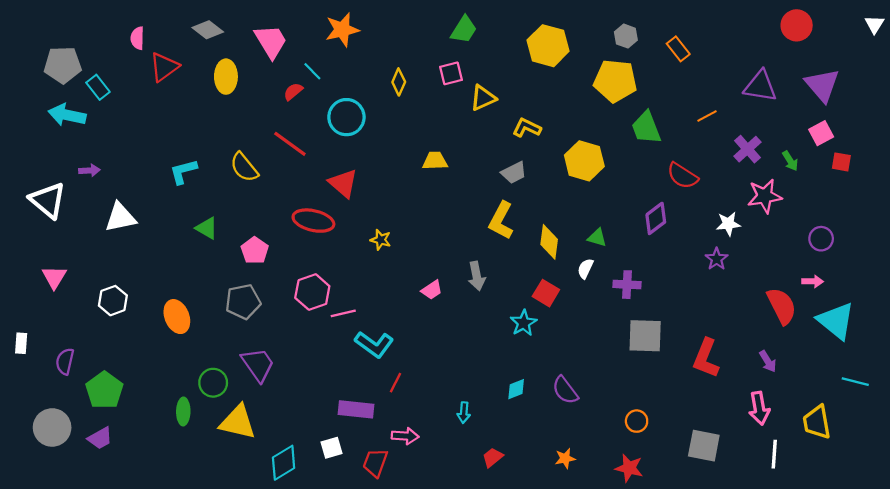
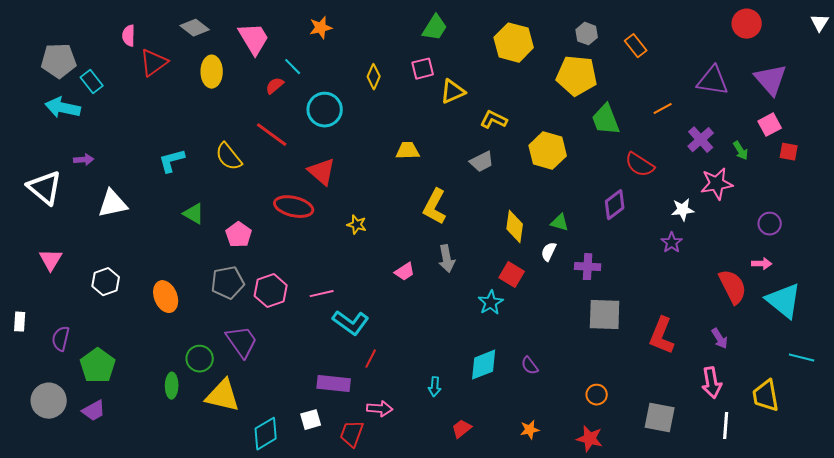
orange star: (342, 30) -> (321, 28), size x0.7
yellow L-shape: (501, 221) -> (435, 207), moved
pink hexagon: (312, 292) -> (271, 291), moved
cyan diamond: (516, 389) -> (484, 365), size x1.6
purple semicircle: (565, 390) -> (530, 366), size x0.7

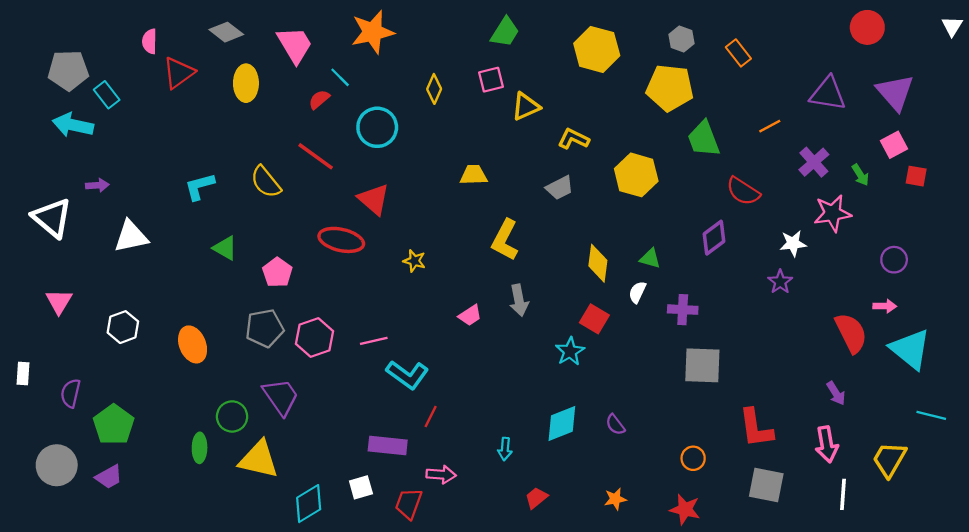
orange star: (321, 28) -> (373, 32), size x1.6
red L-shape: (662, 336) -> (756, 428), moved, turned -30
yellow trapezoid: (766, 396) -> (889, 459), turned 40

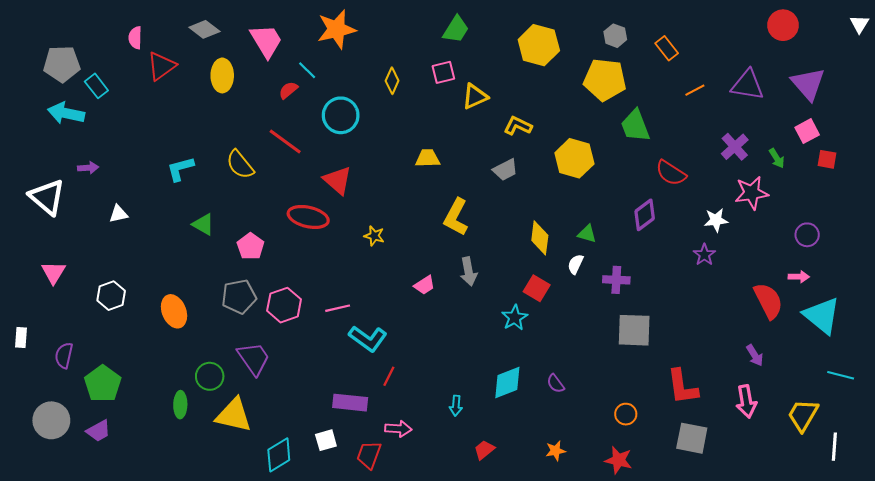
orange line: (770, 126) -> (695, 90), moved
white triangle: (131, 236) -> (118, 214), size x0.6
white line: (843, 494) -> (834, 447), moved

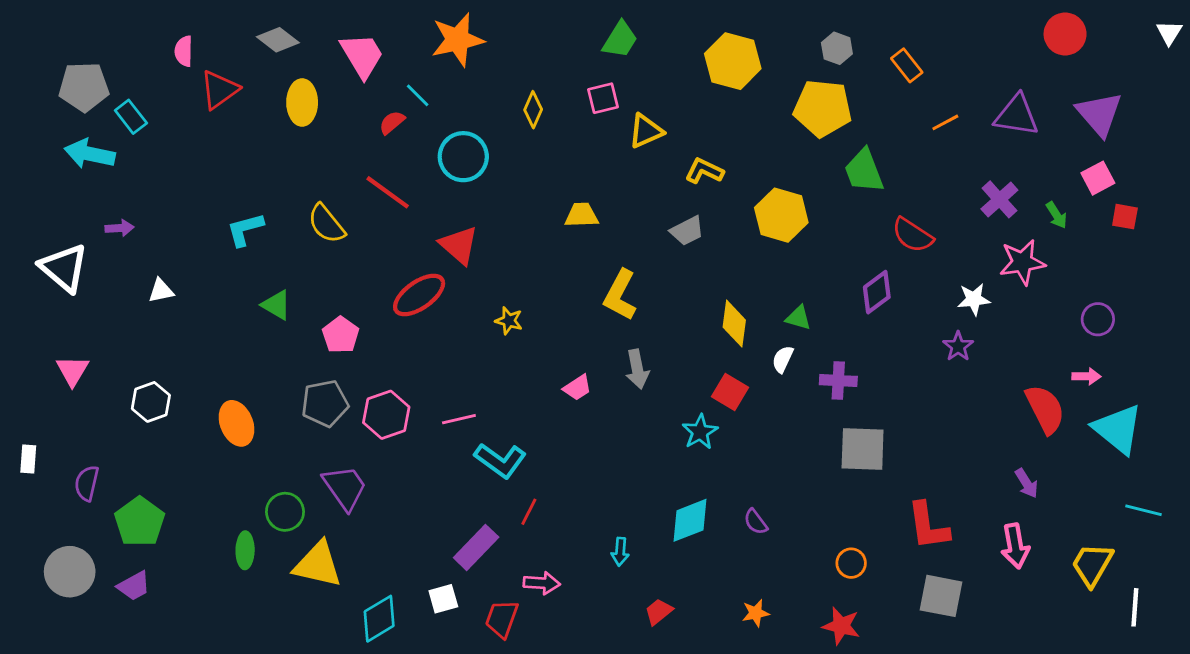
red ellipse: (308, 217) -> (419, 295), turned -48
purple rectangle: (350, 403) -> (476, 547), turned -52

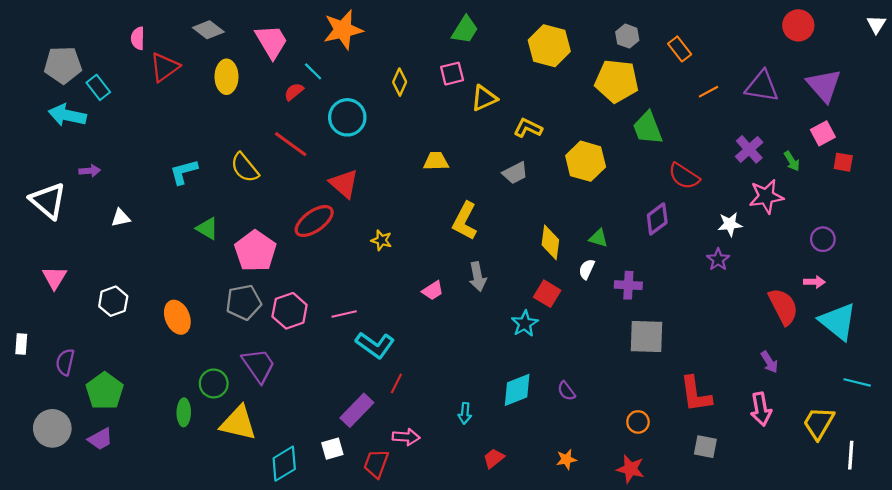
pink pentagon: (341, 335) -> (255, 251), size x1.5
gray square: (941, 596) -> (705, 447), size x0.7

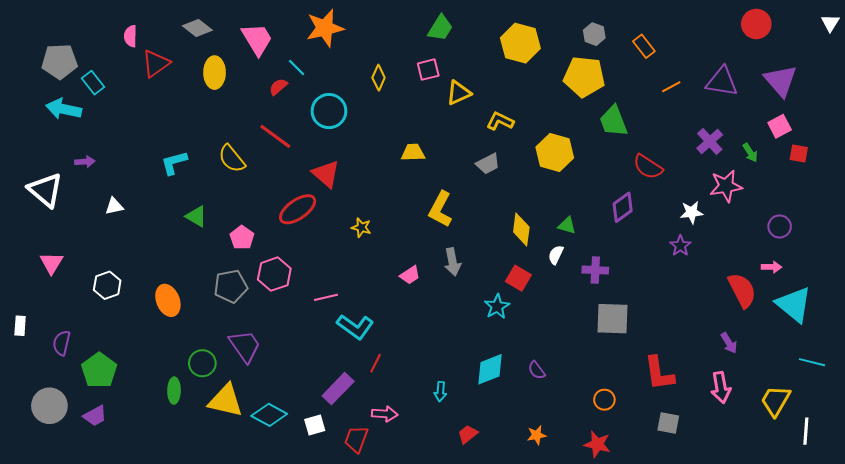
pink pentagon: (255, 251) -> (242, 238), size x0.6
pink hexagon: (290, 311) -> (274, 274), moved
cyan diamond: (284, 464) -> (269, 415), moved, turned 60

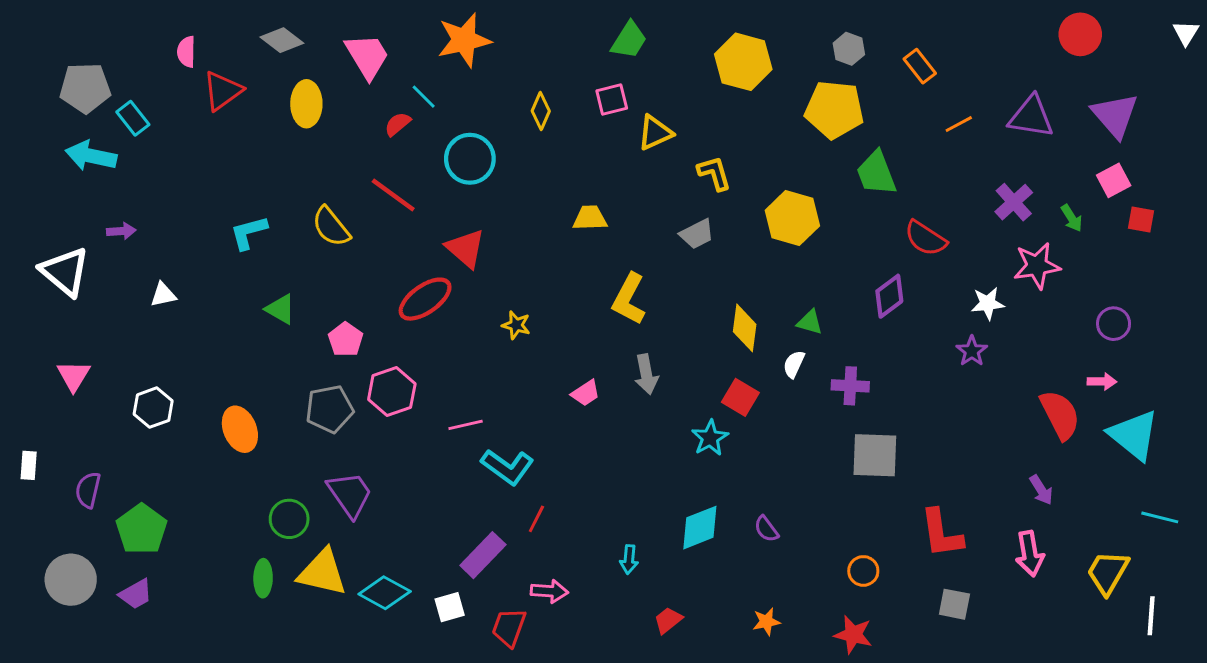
yellow L-shape: (500, 121) -> (714, 173), turned 48
green ellipse: (174, 391) -> (263, 578), moved

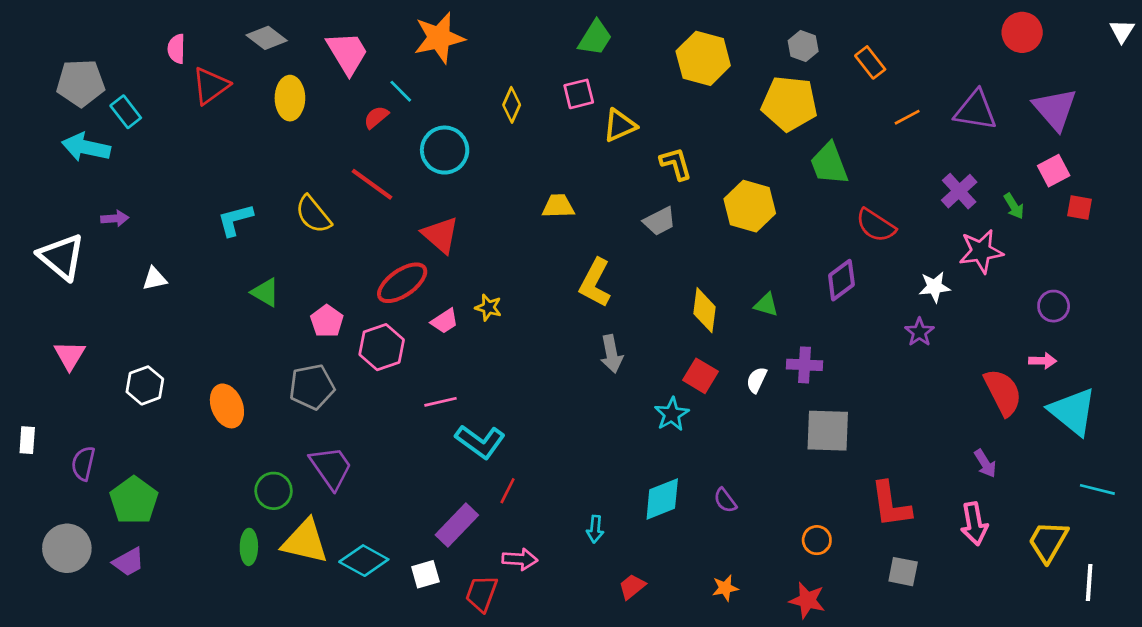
white semicircle: (794, 364) -> (757, 380), moved
pink hexagon: (392, 392) -> (382, 347), moved
pink trapezoid: (586, 393) -> (445, 321), moved

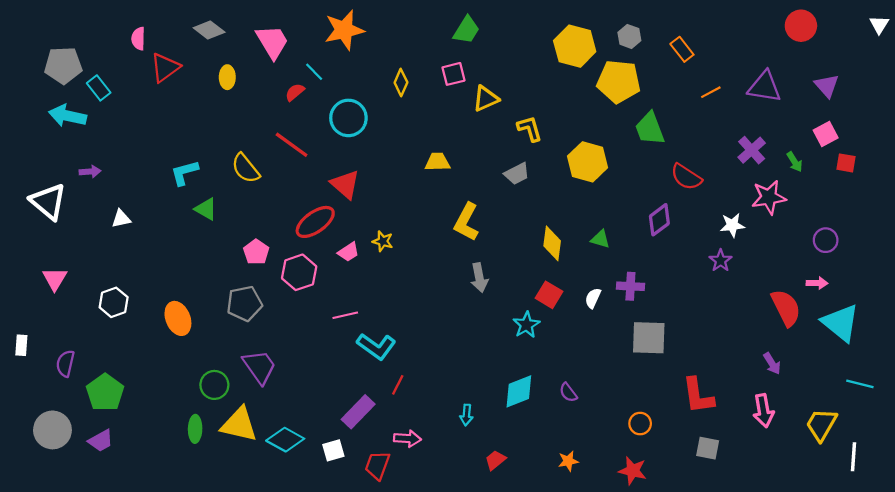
yellow hexagon: (703, 58) -> (575, 46), moved
yellow ellipse: (290, 98) -> (227, 77), size x0.7
purple triangle: (1055, 109) -> (827, 86), size x0.7
green triangle: (265, 292) -> (206, 209), moved

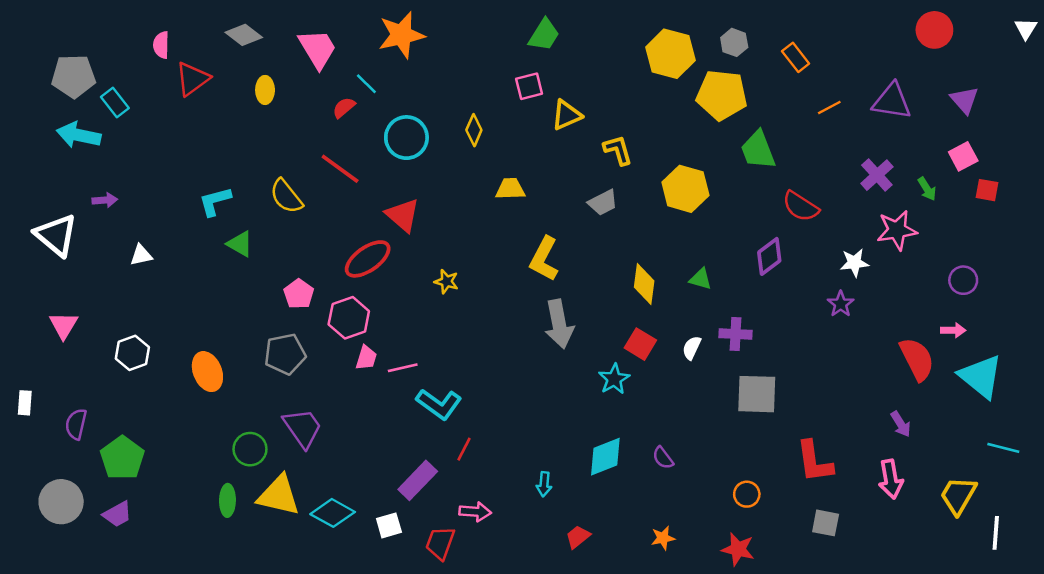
yellow diamond: (401, 83) -> (474, 130), moved
pink trapezoid: (348, 252) -> (366, 358), moved, turned -40
gray arrow: (479, 278) -> (559, 324), size x1.4

